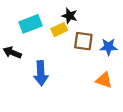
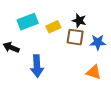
black star: (70, 16) -> (79, 21), moved

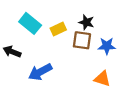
cyan rectangle: (28, 22) -> (30, 23), turned 60
blue arrow: (37, 66) -> (40, 72), turned 65

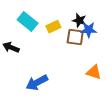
blue star: (107, 46) -> (89, 30), moved
blue arrow: (40, 72) -> (37, 83), moved

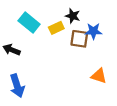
black star: (79, 20) -> (73, 16), moved
blue arrow: (37, 83) -> (17, 86), moved, turned -80

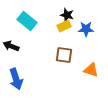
yellow rectangle: (56, 28) -> (64, 26), moved
brown square: (79, 39) -> (64, 55), moved

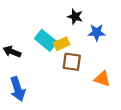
cyan rectangle: (27, 21) -> (46, 40), moved
yellow rectangle: (64, 26) -> (62, 44), moved

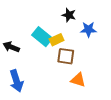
orange triangle: (102, 79) -> (78, 80), moved

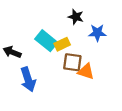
orange triangle: (78, 80) -> (86, 71), moved
blue arrow: (16, 81) -> (28, 79), moved

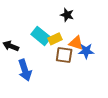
blue star: (97, 33) -> (86, 51), moved
orange triangle: (86, 71) -> (76, 43), moved

